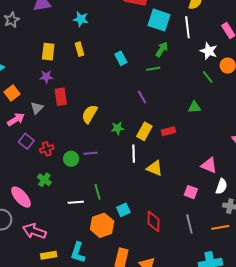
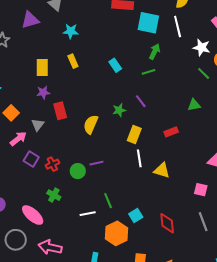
green star: (118, 128) -> (119, 110), moved
yellow rectangle: (144, 131) -> (134, 135), moved

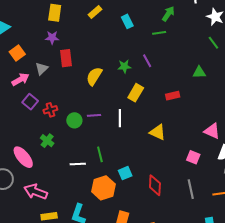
yellow rectangle: (73, 61) -> (95, 12), moved, turned 64
white line: (139, 158) -> (120, 118), moved

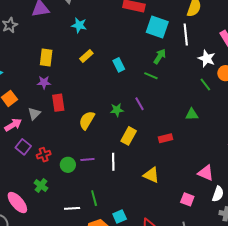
green line: (159, 33) -> (151, 76), turned 32

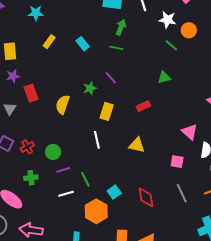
purple line: (87, 159) -> (63, 170), moved
pink triangle: (206, 173) -> (190, 132), turned 30
green cross: (41, 186) -> (31, 178), turned -32

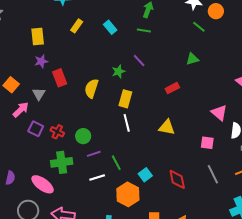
yellow rectangle: (107, 111) -> (125, 99), moved
red cross: (27, 147) -> (57, 132), turned -32
green cross: (31, 178) -> (62, 162), size x1.5

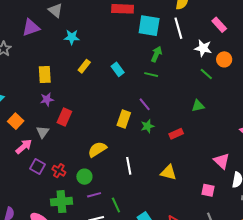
green star: (118, 71) -> (147, 126), moved
red rectangle: (60, 78) -> (64, 117), turned 42
yellow semicircle: (92, 88) -> (97, 149), moved, turned 36
yellow rectangle: (125, 99) -> (124, 119), moved

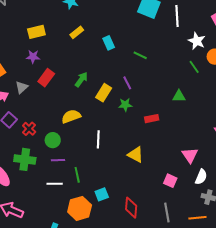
green arrow: (156, 54) -> (81, 79), moved
yellow rectangle: (45, 75) -> (36, 32), turned 66

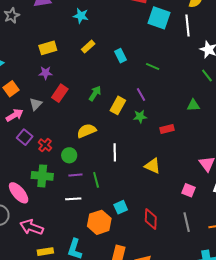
green line: (77, 175) -> (96, 180), moved

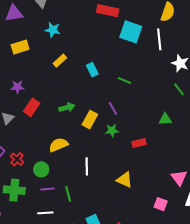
yellow rectangle: (48, 48) -> (20, 47), moved
green arrow: (95, 93) -> (67, 107), turned 42

